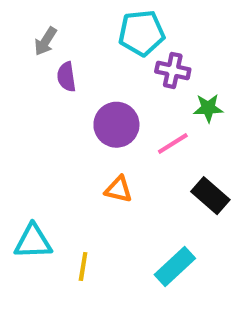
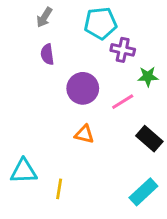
gray arrow: (46, 41) -> (44, 17), moved
cyan rectangle: (175, 267) -> (143, 192), moved

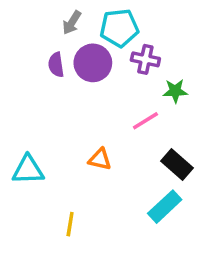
gray arrow: (44, 17) -> (72, 23), moved
purple circle: (83, 88) -> (93, 63), moved
cyan triangle: (24, 171) -> (28, 170), moved
cyan rectangle: (143, 192) -> (165, 207), moved

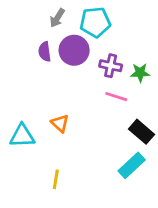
purple cross: (145, 59) -> (111, 66), moved
pink line: (145, 121) -> (116, 97), turned 50
orange triangle: (100, 159) -> (60, 123), moved, turned 30

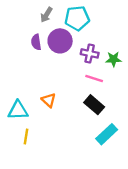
black rectangle: (141, 132) -> (94, 105), moved
yellow line: (56, 179) -> (26, 136), moved

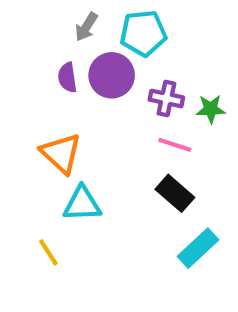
orange triangle: (49, 100) -> (61, 153), moved, size x1.5
cyan triangle: (18, 110) -> (82, 204), moved
yellow line: (26, 136) -> (48, 252), turned -42

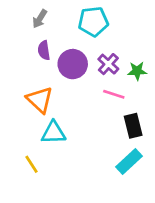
gray arrow: (86, 27) -> (40, 19), moved
purple circle: (112, 75) -> (73, 64), moved
purple cross: (166, 99) -> (108, 64), turned 30
black rectangle: (175, 193) -> (133, 126), moved, turned 35

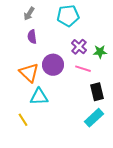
purple circle: (73, 64) -> (53, 65), moved

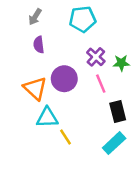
pink line: (83, 69) -> (101, 84), turned 49
yellow line: (23, 120) -> (65, 137), moved

